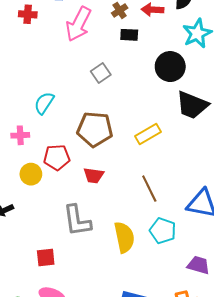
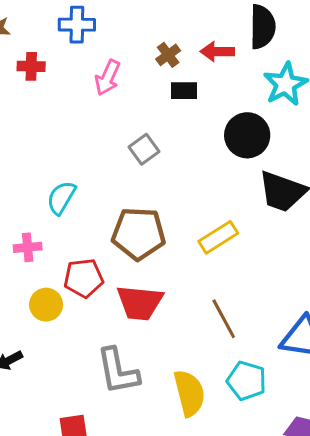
pink arrow: (78, 24) -> (108, 78), size x0.7
red trapezoid: (94, 175) -> (140, 303), size x1.5

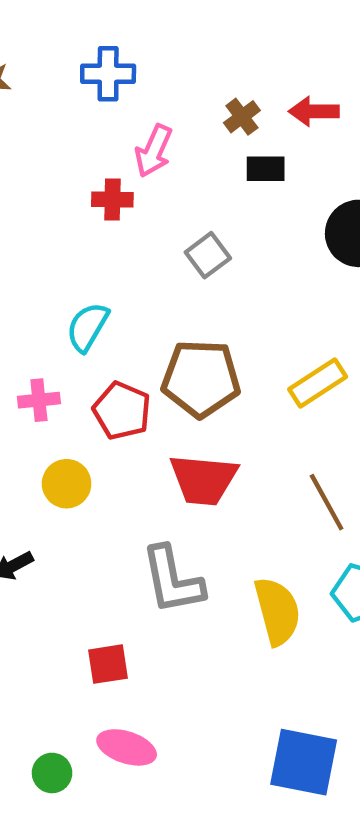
red cross: (31, 66) -> (112, 200), moved
red pentagon: (84, 278) -> (122, 411), moved, turned 30

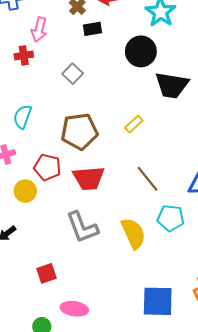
yellow rectangle: (318, 383) -> (134, 124), size x0.7
red pentagon: (122, 411) -> (47, 167), moved
red square: (108, 664) -> (46, 273), moved

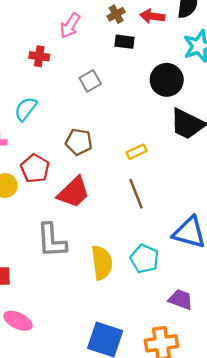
red cross: (24, 55) -> (39, 56), moved
brown pentagon: (79, 131) -> (79, 142), size x0.7
red trapezoid: (89, 178) -> (74, 192), turned -56
brown line: (148, 179) -> (136, 194), moved

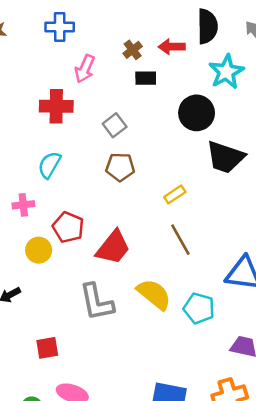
red cross: (39, 56) -> (56, 106), size x1.5
brown pentagon: (79, 142) -> (120, 167), moved
yellow semicircle: (102, 263) -> (154, 294), moved, turned -36

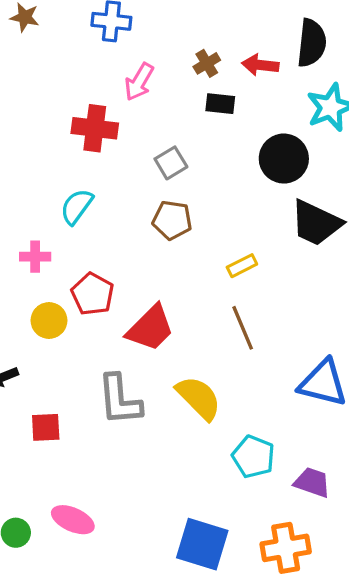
cyan pentagon: (199, 308) -> (253, 457), moved
red square: (47, 348) -> (46, 427), moved

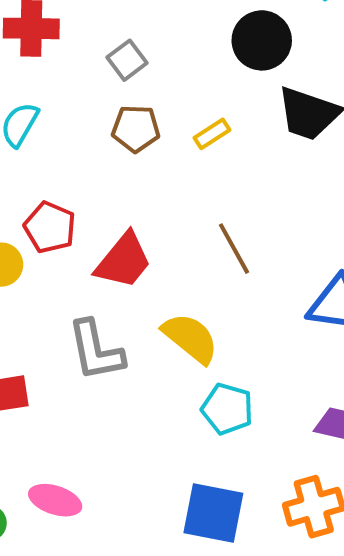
yellow rectangle: (242, 266) -> (212, 134), moved
cyan pentagon: (253, 457) -> (227, 409), moved

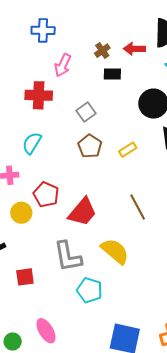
brown pentagon: (136, 129) -> (90, 146), turned 30
cyan pentagon: (227, 409) -> (90, 290), moved
pink ellipse: (55, 500) -> (46, 331), turned 40

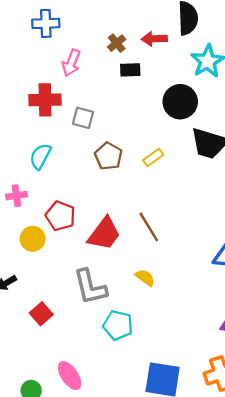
gray square: (86, 112) -> (83, 118), moved, turned -36
brown line: (138, 207) -> (149, 227), moved
yellow semicircle: (115, 251) -> (145, 278), size x0.6
red square: (25, 277) -> (41, 314), turned -30

